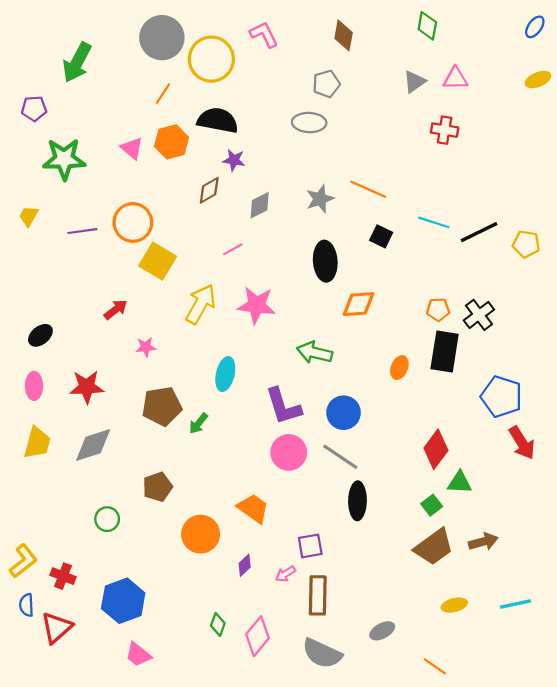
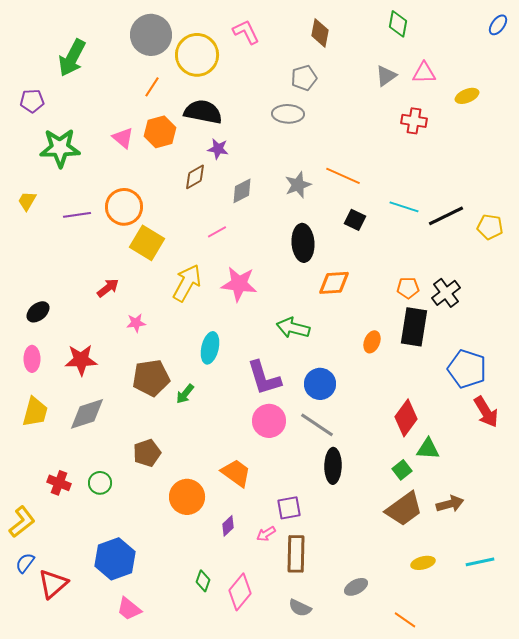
yellow ellipse: (538, 80) -> (467, 96), moved
red cross: (63, 576) -> (59, 483), moved
blue semicircle: (26, 605) -> (25, 563), turned 40
gray semicircle: (322, 653) -> (300, 608), size x0.6

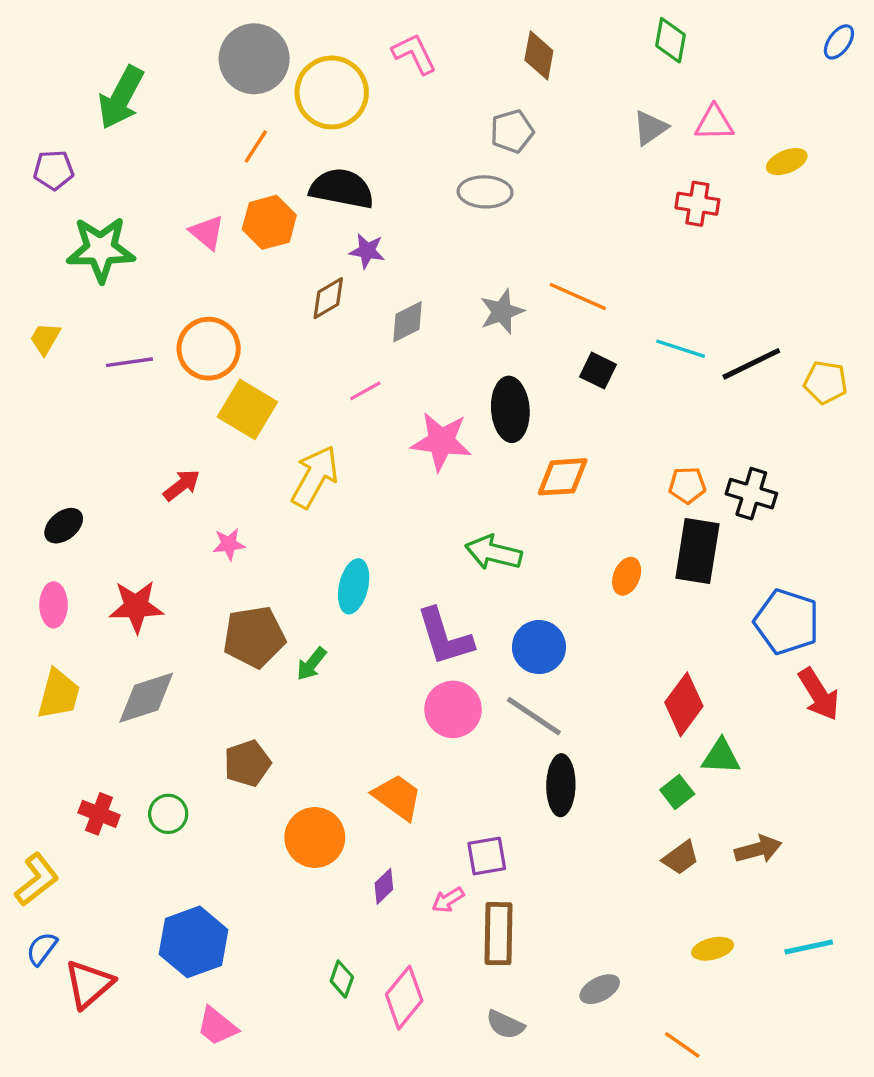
pink star: (239, 284) -> (441, 441), moved
black cross: (446, 293) -> (751, 494), turned -36
brown trapezoid: (404, 509) -> (681, 858), size x0.6

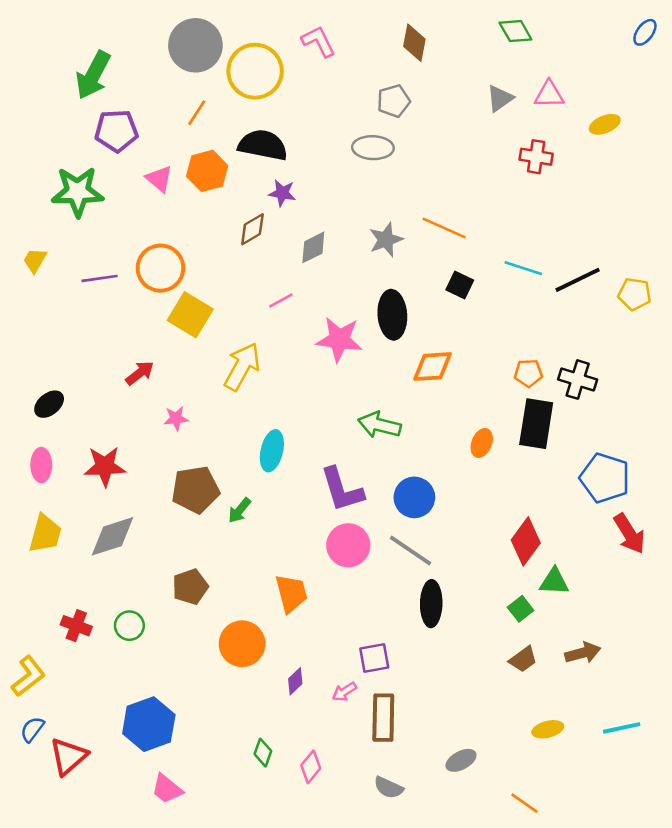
green diamond: (670, 40) -> (515, 31), turned -40
purple pentagon: (54, 170) -> (116, 131), moved, size x1.4
orange trapezoid: (397, 797) -> (291, 593), moved, turned 39
pink diamond: (404, 998) -> (311, 767), size x0.7

